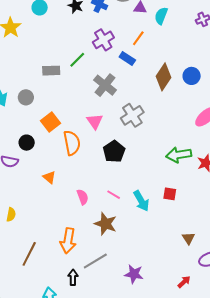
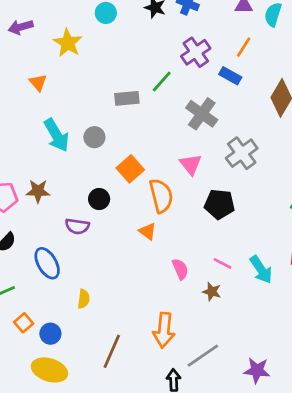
black pentagon: (114, 151) -> (220, 204), turned -30
orange triangle: (49, 177) -> (148, 231), moved
brown star: (106, 224) -> (212, 292), moved, size x0.6

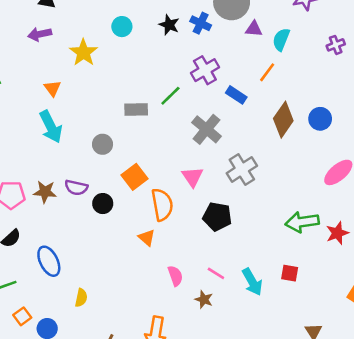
orange line: (244, 47) -> (267, 72), moved
cyan arrow: (57, 135) -> (51, 127), moved
purple semicircle: (77, 226) -> (76, 188), moved

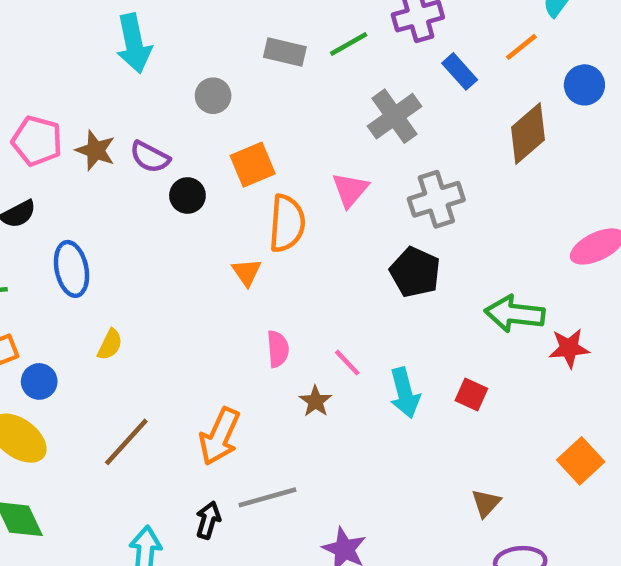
blue circle: (320, 119) -> (584, 85), moved
black pentagon: (217, 217) -> (415, 272), moved

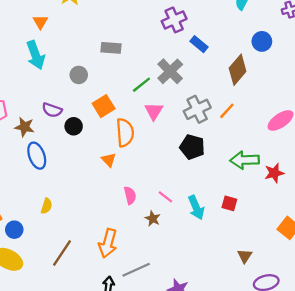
green line: (349, 44) -> (141, 85), moved
orange line: (521, 47) -> (227, 111), moved
brown star: (96, 150) -> (24, 127), moved
blue ellipse: (71, 269) -> (37, 156), moved

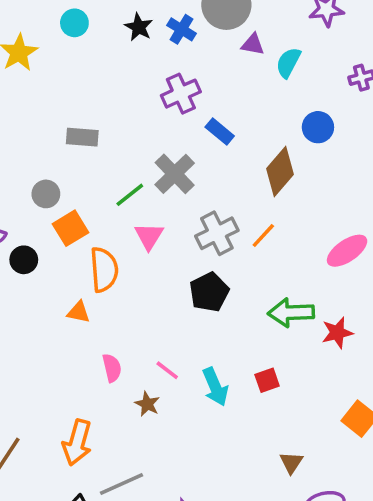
gray circle: (79, 75) -> (46, 194), moved
black pentagon: (192, 147) -> (209, 292), turned 30
orange triangle: (109, 160) -> (79, 312), turned -35
red square: (229, 203) -> (267, 380), turned -35

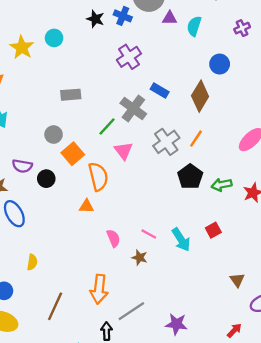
cyan circle: (74, 23) -> (54, 38), moved
blue rectangle: (220, 132) -> (160, 91), moved
black pentagon: (209, 292) -> (190, 177), moved
green arrow: (291, 313) -> (222, 185), size x0.7

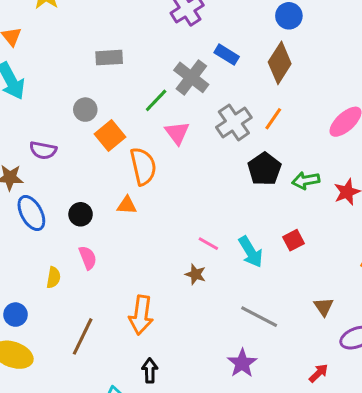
blue circle: (220, 64) -> (289, 16), moved
black circle: (46, 179) -> (81, 214), moved
pink semicircle: (113, 238) -> (88, 258), moved
gray line: (131, 311) -> (259, 317), moved, turned 60
purple star: (176, 324) -> (242, 363), turned 30

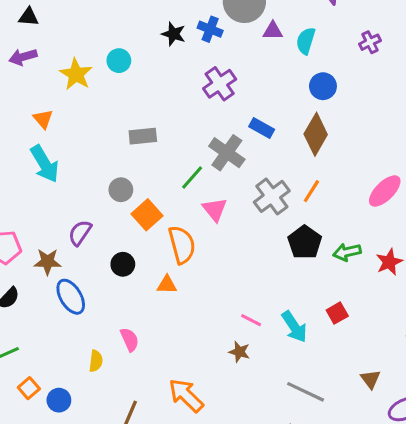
purple semicircle: (43, 150) -> (80, 233), turned 116
black circle: (81, 214) -> (123, 264), moved
orange arrow: (141, 315) -> (186, 395), turned 129

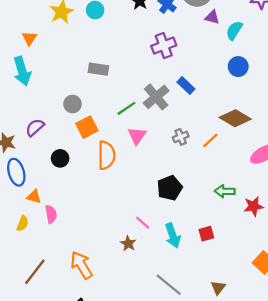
brown diamond: (316, 134) -> (235, 118), moved, turned 76
gray cross: (272, 196) -> (181, 137), size x0.6
black pentagon: (305, 242) -> (170, 188), moved
orange triangle: (167, 285) -> (34, 197), moved

